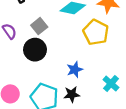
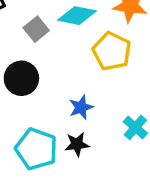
gray square: (39, 26) -> (36, 29), moved

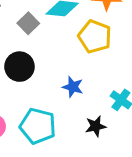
blue star: (81, 107) -> (73, 87), turned -30
black star: (77, 144) -> (96, 126), moved

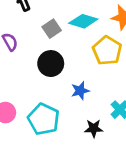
black circle: (19, 67) -> (51, 64), moved
blue star: (73, 87) -> (80, 91), turned 30

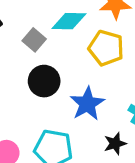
blue star: (80, 91) -> (87, 104), size x1.5

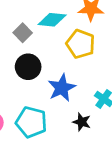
black star: (115, 144) -> (82, 122), turned 30

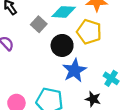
black circle: (28, 67) -> (62, 45), moved

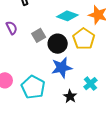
gray square: (39, 24) -> (39, 35), moved

